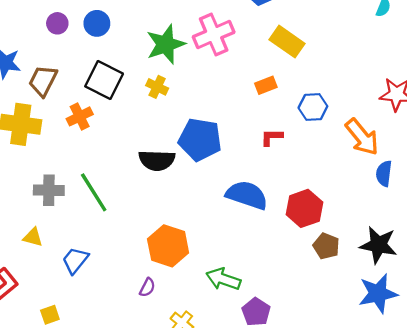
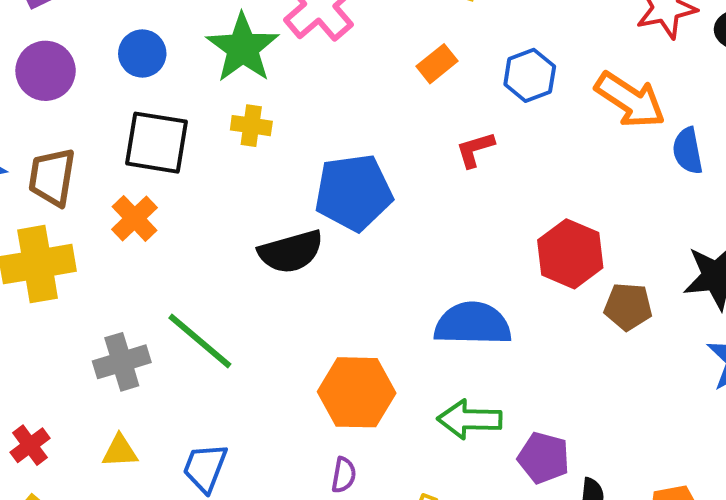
purple circle: (57, 23) -> (46, 71), size x1.5
blue circle: (97, 23) -> (142, 54), moved
blue semicircle: (247, 195) -> (473, 324), moved

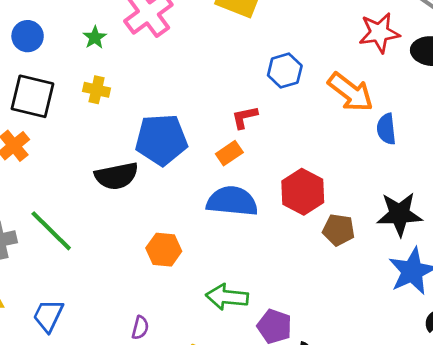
green star: (243, 48) -> (95, 38), size x0.5
orange rectangle: (437, 64) -> (229, 153), moved
blue semicircle: (473, 324) -> (232, 201), moved
orange hexagon: (357, 392) -> (164, 250), moved, size x0.7

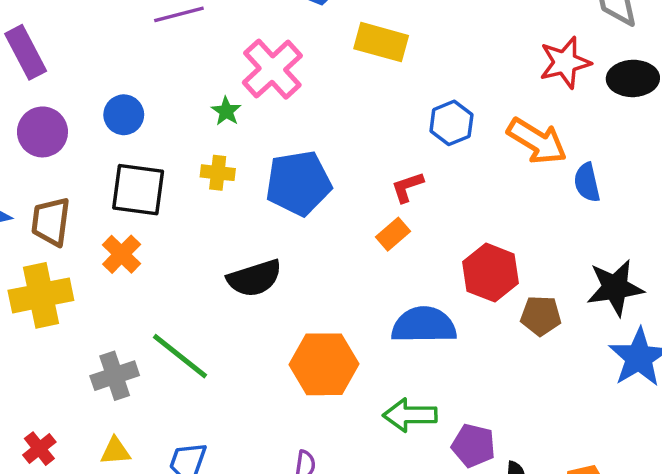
green star: (95, 38) -> (226, 111), moved
blue pentagon: (161, 140) -> (298, 183), moved
blue semicircle: (232, 201) -> (424, 325), moved
orange hexagon: (164, 250) -> (324, 364), size x1.5

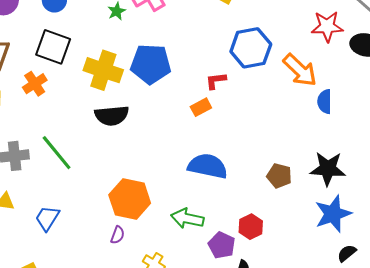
blue hexagon: (451, 123) -> (251, 48), size x1.5
yellow cross: (218, 173) -> (103, 70), moved, size x1.8
red hexagon: (491, 273) -> (251, 227), moved, size x0.7
orange hexagon: (324, 364) -> (130, 199), moved

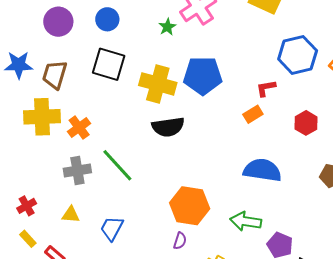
orange cross: (35, 84) -> (79, 128), moved
red hexagon: (251, 227) -> (306, 123), moved

